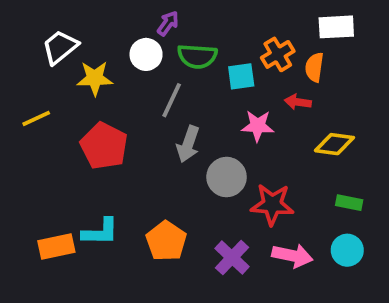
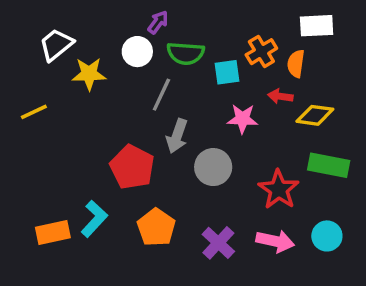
yellow diamond: (334, 144) -> (315, 115), moved
red pentagon: (104, 146) -> (132, 167), moved
green rectangle: (349, 203) -> (329, 165), moved, size x1.6
red star: (272, 204) -> (279, 189), moved, turned 30
cyan L-shape: (100, 232) -> (94, 219), turned -48

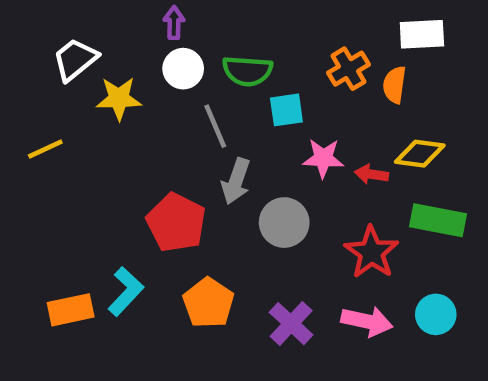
purple arrow: (158, 22) -> (174, 23), moved, turned -35
cyan square: (227, 72) -> (286, 110), moved
gray line: (161, 95) -> (215, 126), turned -48
red arrow: (280, 96) -> (371, 174), moved

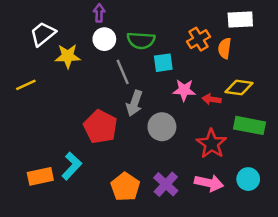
orange pentagon: (208, 303) -> (125, 187), moved

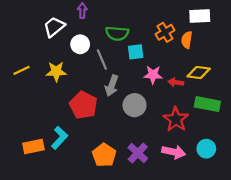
white trapezoid: (43, 34) -> (54, 27), moved
white circle: (104, 39) -> (80, 44), moved
yellow star: (68, 56) -> (56, 71), moved

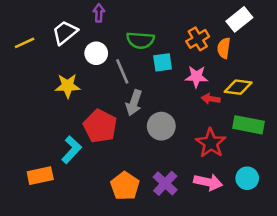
white rectangle: (200, 16) -> (239, 19), turned -36
yellow line: (21, 70) -> (25, 43), moved
pink star: (153, 75) -> (196, 77), moved
cyan L-shape: (60, 138) -> (71, 150), moved

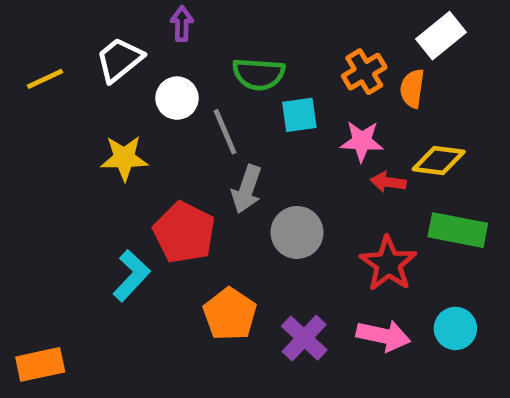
orange rectangle: (40, 176) -> (40, 364), moved
orange pentagon: (125, 186) -> (230, 314), moved

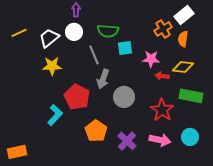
white trapezoid: (119, 60) -> (49, 38), moved
orange cross: (364, 72) -> (163, 29), moved
orange semicircle: (412, 88) -> (183, 39), moved
white circle: (177, 98) -> (74, 32), moved

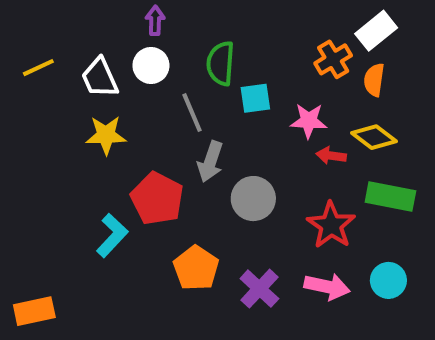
green semicircle: (108, 31) -> (221, 63), turned 90
white trapezoid: (49, 38) -> (100, 78), turned -75
yellow diamond: (183, 67) -> (374, 137), turned 30

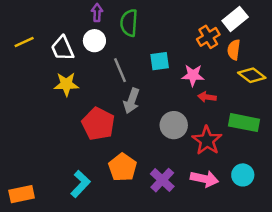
green semicircle: (221, 63) -> (129, 23), moved
yellow diamond: (374, 137) -> (252, 75), moved
gray circle: (253, 199) -> (174, 125), moved
cyan L-shape: (112, 235) -> (80, 184), moved

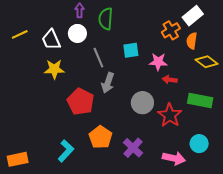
pink arrow: (204, 179) -> (174, 158), moved

